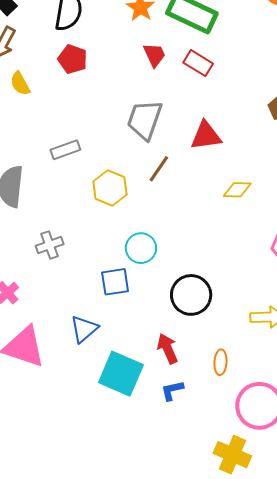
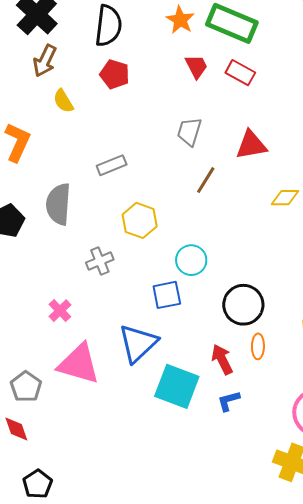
gray trapezoid: (145, 120) -> (189, 132), size x0.7
yellow hexagon: (110, 188) -> (140, 220), moved
blue triangle: (84, 329) -> (138, 343), size x1.4
orange ellipse: (220, 362) -> (258, 346), moved

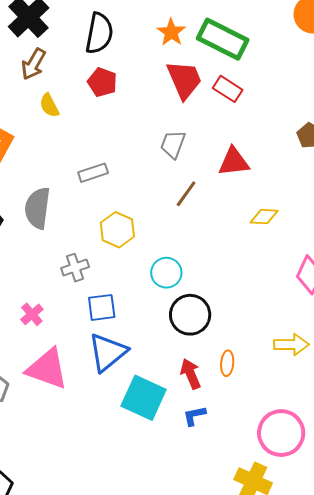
red trapezoid: (196, 66) -> (184, 80), size x1.6
blue square: (167, 295) -> (102, 307), moved
black circle: (243, 305) -> (190, 315), moved

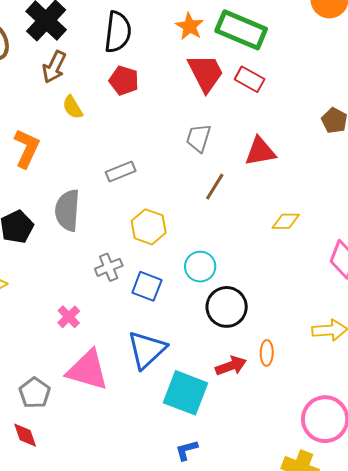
yellow diamond: (264, 217) -> (286, 221), moved
blue square: (102, 307) -> (147, 286), moved, turned 32
red arrow: (191, 374) -> (231, 366), turned 96
blue L-shape: (194, 416) -> (187, 450), moved

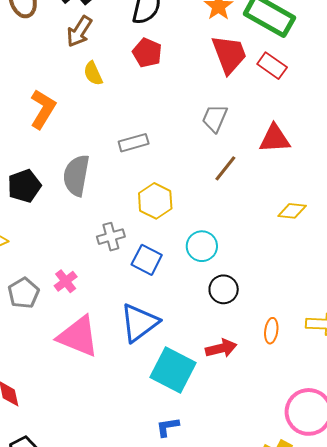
black circle: (227, 307) -> (224, 289), size x0.7
orange ellipse: (267, 353) -> (271, 331), moved
gray pentagon: (35, 393) -> (24, 293), moved

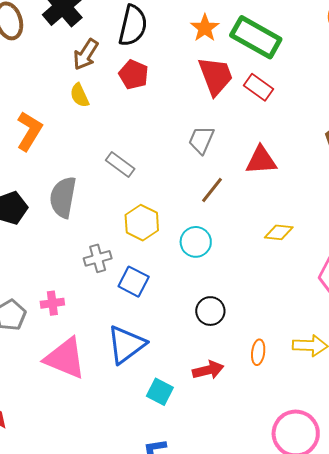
brown arrow: (79, 31) -> (86, 54), moved
gray rectangle: (134, 143) -> (120, 165), turned 52
cyan circle: (202, 246) -> (196, 242), moved
pink cross: (66, 281) -> (52, 303), turned 30
cyan square: (173, 370) -> (160, 392), size x0.6

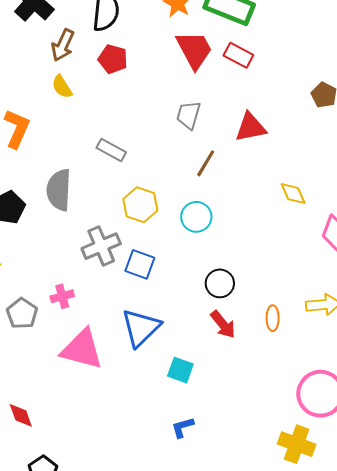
yellow diamond: (279, 232) -> (293, 194), moved, turned 68
gray cross: (98, 258) -> (101, 246), size x1.4
red arrow: (208, 370) -> (223, 324), moved, turned 72

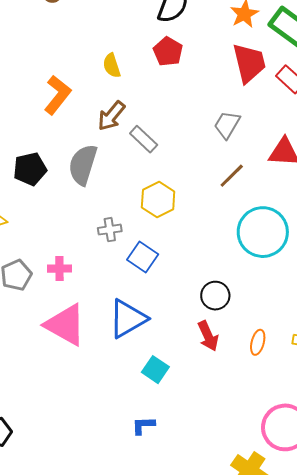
brown arrow: (63, 45) -> (111, 116), moved
cyan circle: (196, 217) -> (263, 232), moved, size x1.6
gray cross: (101, 246) -> (110, 230), size x0.6

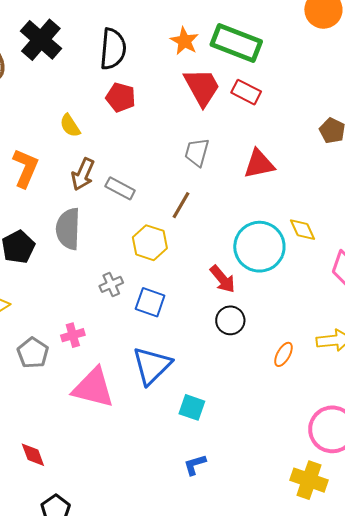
brown line: (232, 176) -> (181, 205), moved
red arrow: (208, 336) -> (223, 279), moved
orange ellipse: (258, 342) -> (283, 354), turned 30

